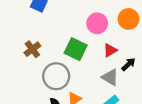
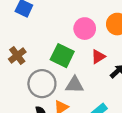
gray triangle: (110, 77) -> (75, 85), moved, turned -30

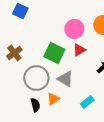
red triangle: (98, 57) -> (79, 50), moved
gray triangle: (75, 85) -> (65, 79), turned 30

